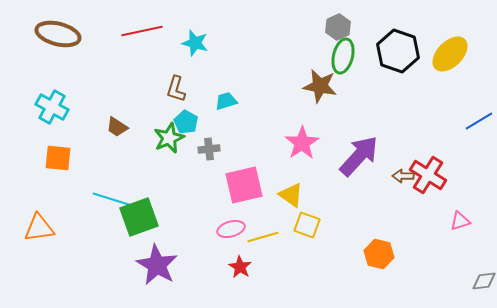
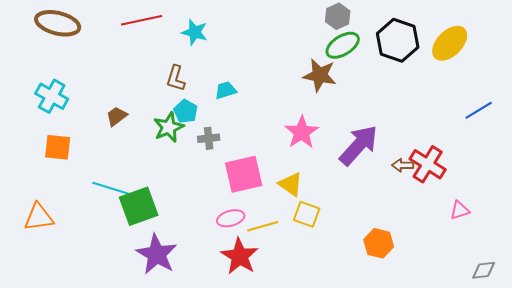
green ellipse: (343, 56) -> (343, 45), turned 44
brown trapezoid: (117, 127) -> (117, 116), turned 110
red star: (240, 267) -> (240, 256), size x1.6

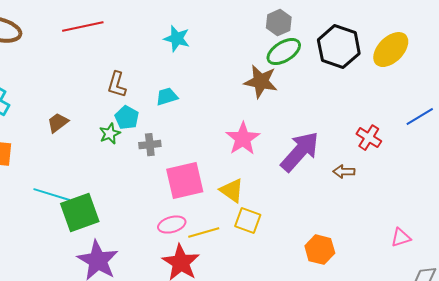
cyan star: (195, 32) -> (177, 39), moved
green star: (169, 127) -> (110, 134), size x0.7
red cross: (428, 164) -> (369, 138), moved, size x0.7
pink triangle: (460, 210) -> (401, 238), moved

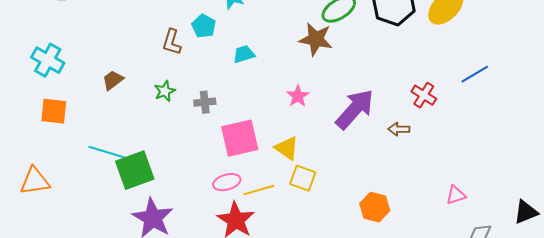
cyan trapezoid: (167, 97) -> (244, 54), moved
cyan pentagon: (127, 118) -> (204, 26), moved
pink star: (243, 139) -> (298, 96), size x0.7

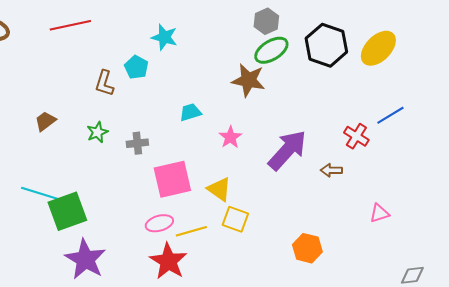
cyan trapezoid: (244, 54) -> (190, 112), moved
blue line: (475, 74) -> (390, 115), moved
pink triangle: (456, 195) -> (379, 213), moved

